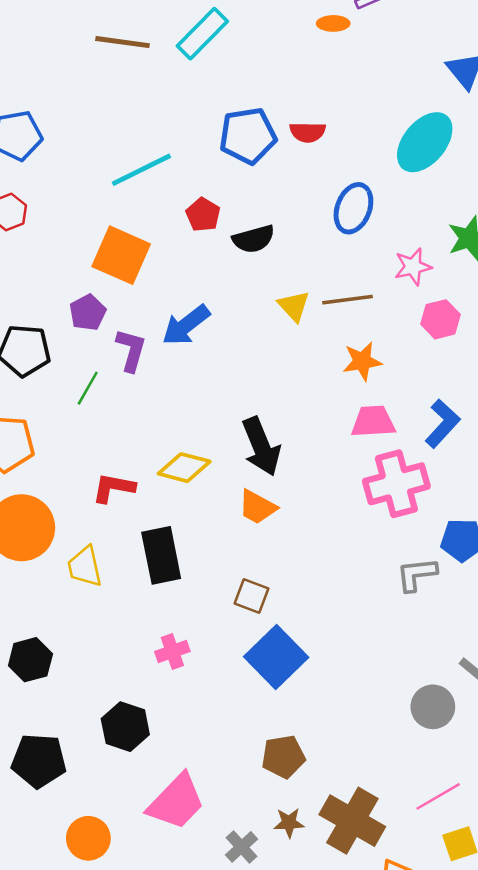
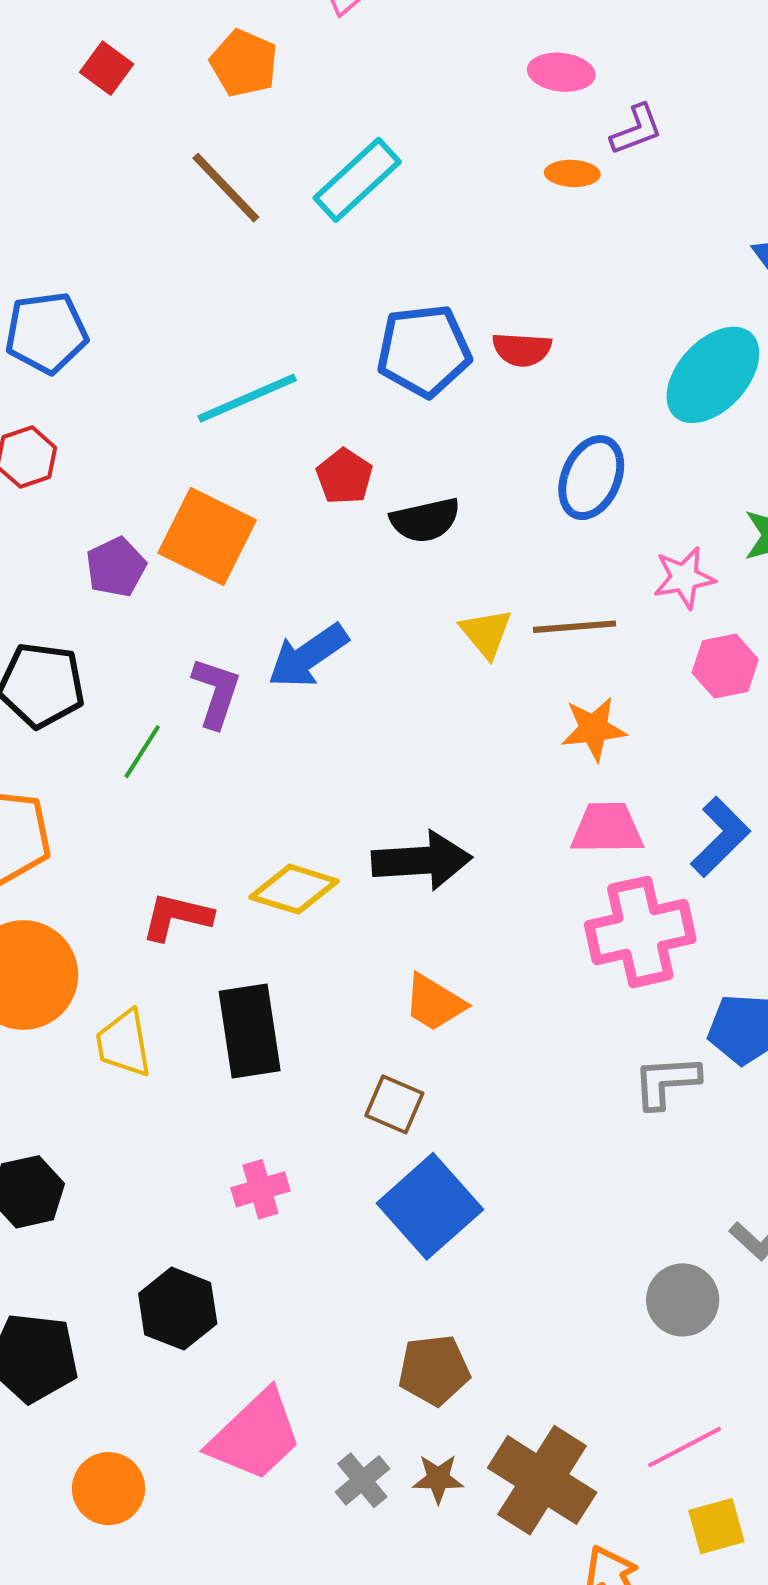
brown line: (122, 42) -> (226, 188), turned 36
purple pentagon: (88, 313) -> (116, 567), moved
black arrow: (261, 447) -> (422, 861), turned -74
orange trapezoid: (257, 507) -> (434, 1003), moved
gray cross: (242, 847) -> (362, 1480), moved

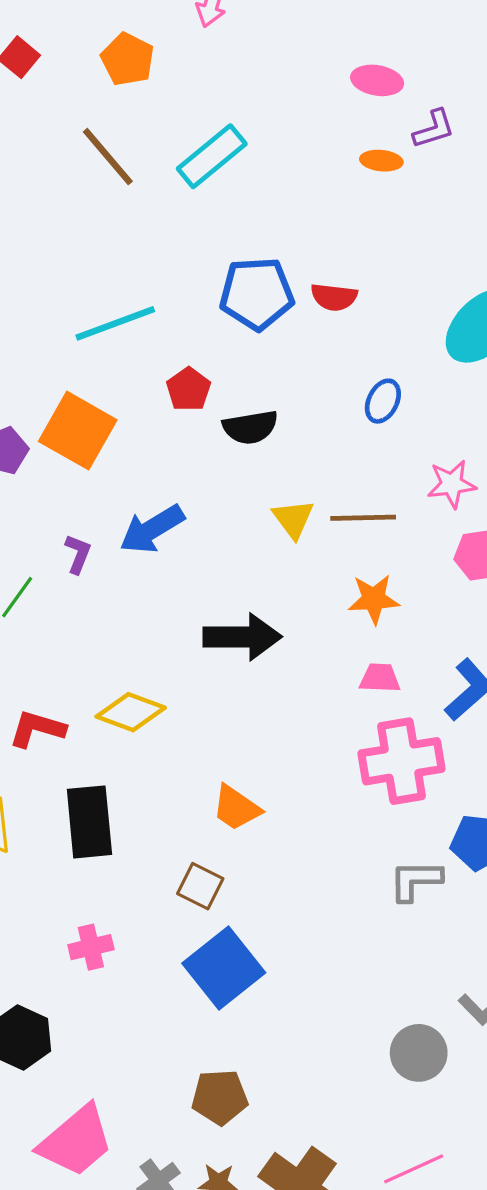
blue ellipse: (591, 478) -> (383, 401), size x0.7
purple L-shape: (216, 693) -> (78, 554), size x0.7
pink trapezoid: (607, 828) -> (380, 678), size x0.7
black arrow: (422, 861) -> (242, 637), moved

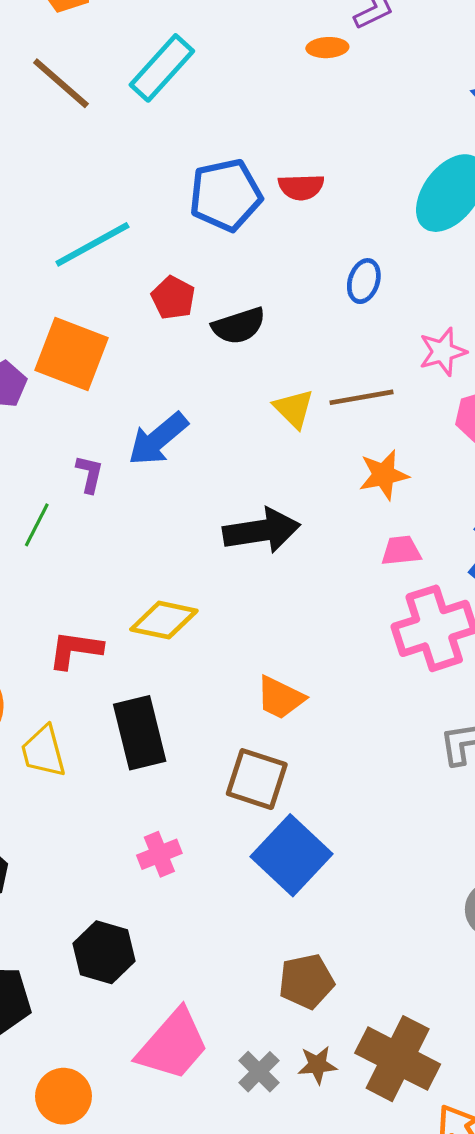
brown square: (200, 886) -> (257, 779), size x1.4

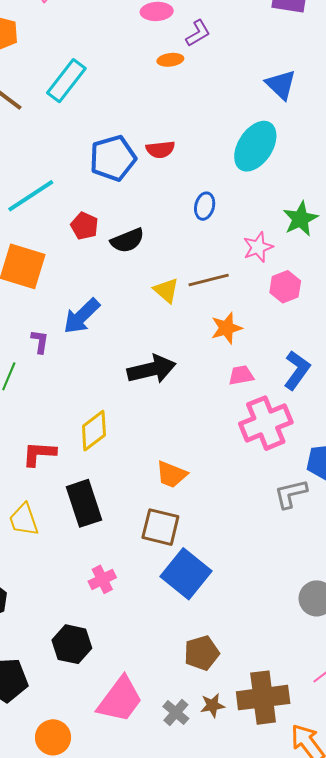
yellow diamond: (164, 620) -> (94, 431), turned -45
brown cross: (398, 1059) -> (263, 698), turned -30

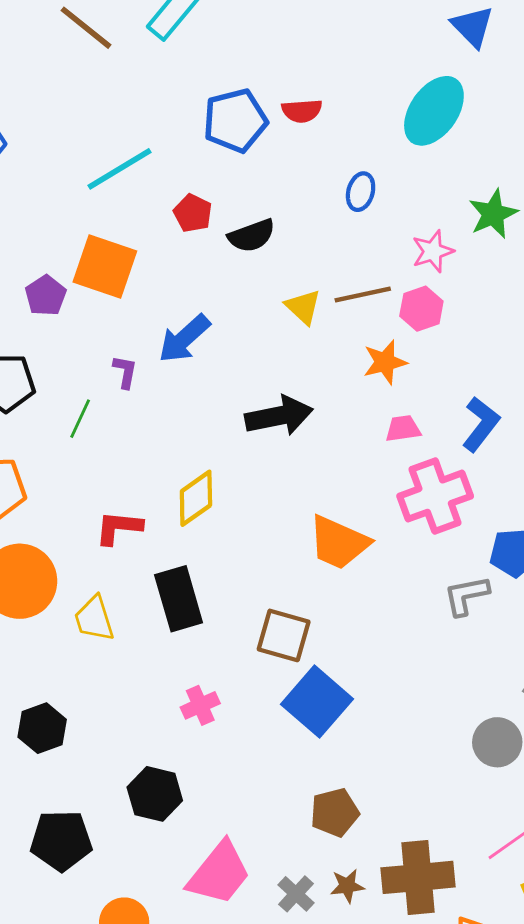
pink hexagon: (285, 287) -> (421, 309), moved
orange trapezoid: (172, 474) -> (339, 543), moved, size x1.4

